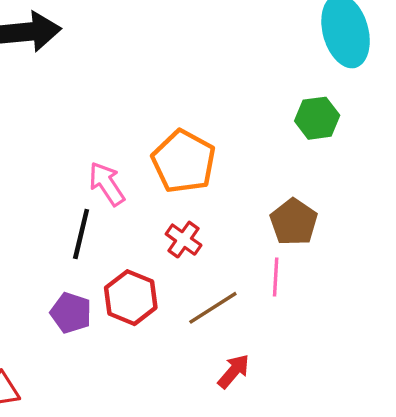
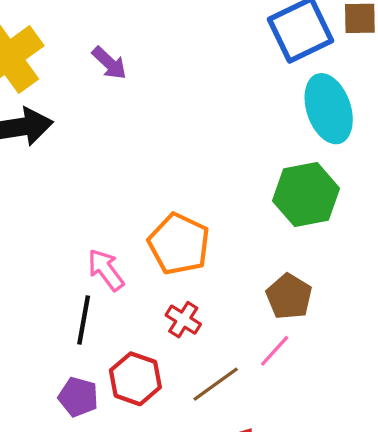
green hexagon: (317, 118) -> (306, 195), size x1.5
pink line: (276, 277) -> (275, 351), turned 42

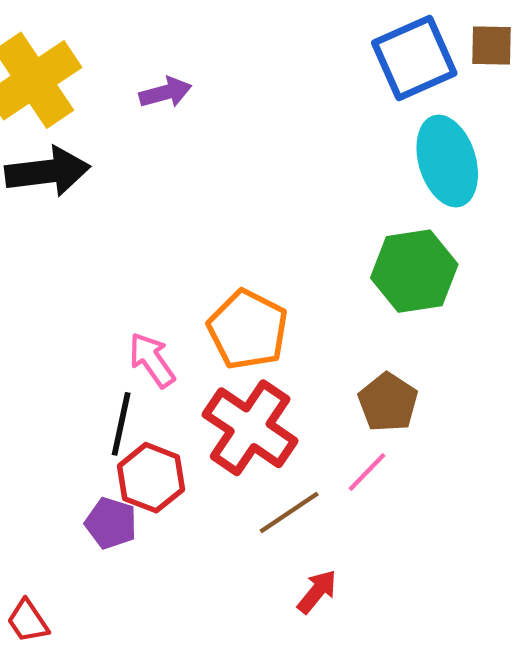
purple arrow: (109, 63) -> (165, 93), turned -60
red cross: (183, 320) -> (250, 428), size x2.0
red hexagon: (135, 379) -> (151, 478), moved

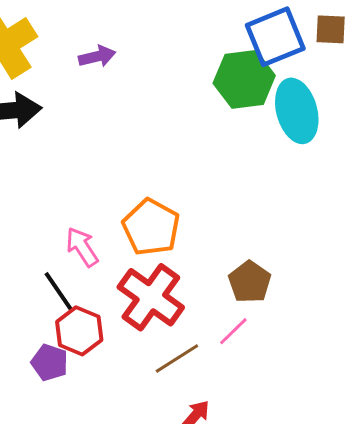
green hexagon: (414, 271) -> (244, 79), moved
black line: (121, 424) -> (59, 292), turned -48

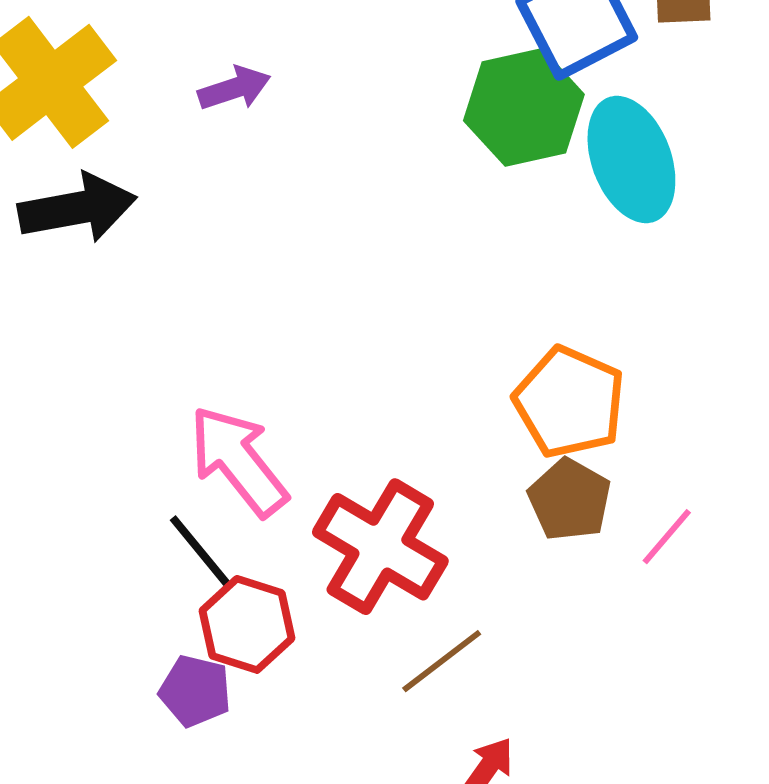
orange pentagon: (151, 227) -> (569, 402), moved
pink arrow: (82, 247) -> (238, 461), size x1.5
pink line: (233, 331) -> (667, 537), moved

